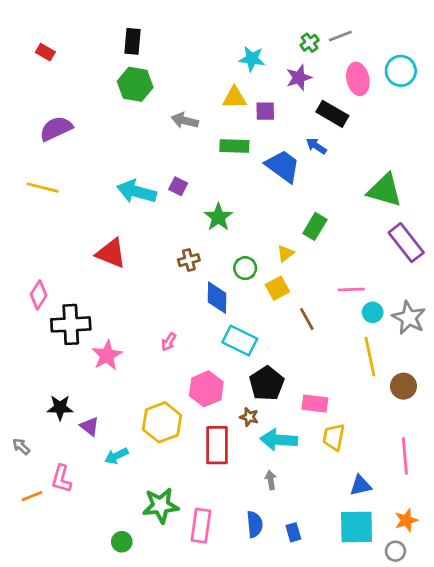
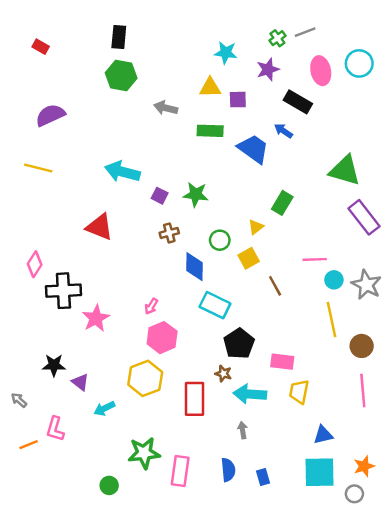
purple square: (178, 186) -> (160, 196), moved
green star: (218, 217) -> (196, 194), turned -30
pink hexagon: (206, 389) -> (162, 338), moved
pink line: (405, 456) -> (363, 390), moved

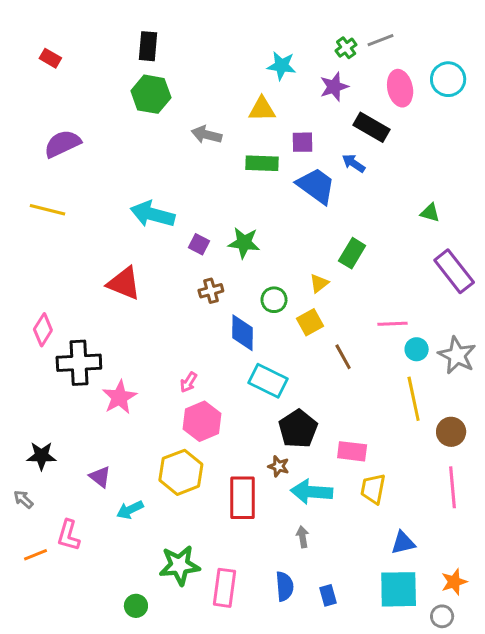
purple square: (238, 100) -> (303, 142), moved
green triangle: (345, 170) -> (430, 213), size x0.5
black star: (54, 365) -> (41, 456), moved

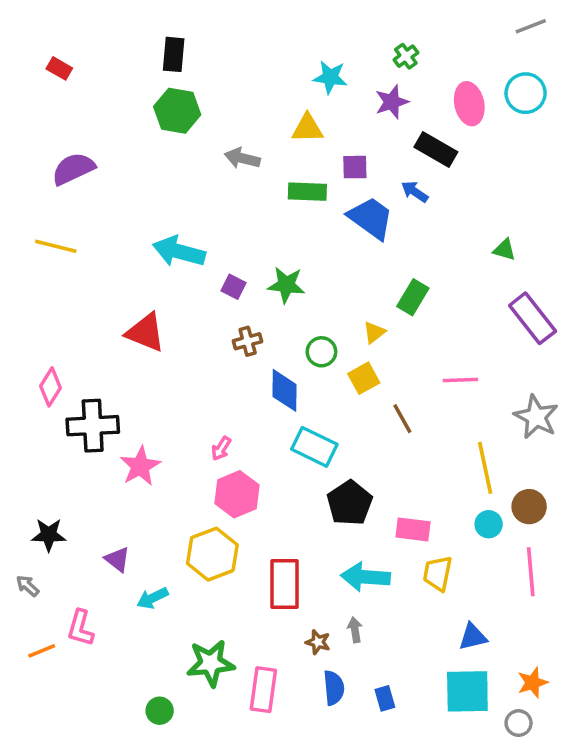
gray line: (381, 40) -> (531, 26), moved
cyan circle: (417, 349) -> (489, 524), moved
brown star: (279, 466) -> (318, 642), moved

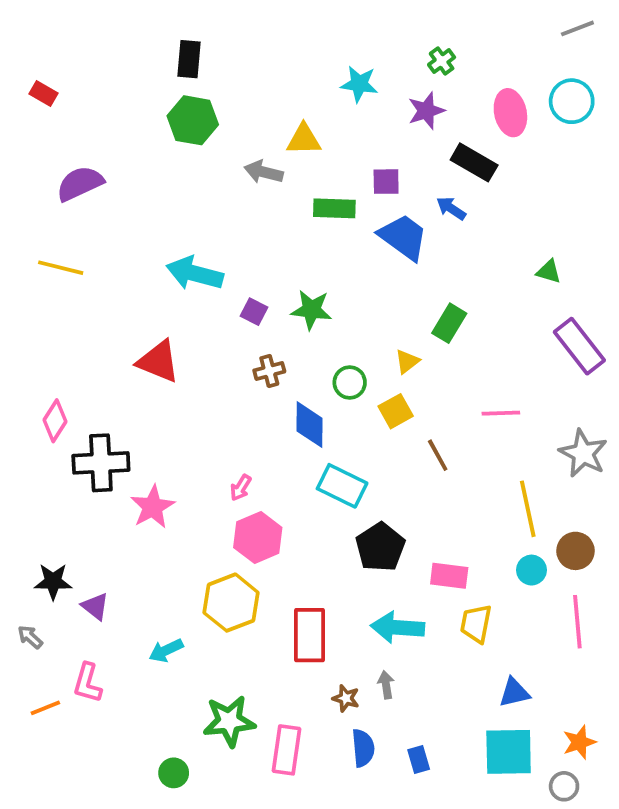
red rectangle: (59, 68) -> (43, 94), moved
yellow triangle: (307, 128) -> (304, 139), moved
purple triangle: (117, 559) -> (95, 606), moved

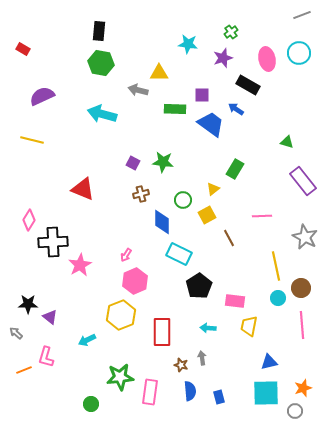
cyan arrow: (195, 273) -> (102, 114), moved
cyan arrow: (398, 627) -> (208, 328), size x0.6

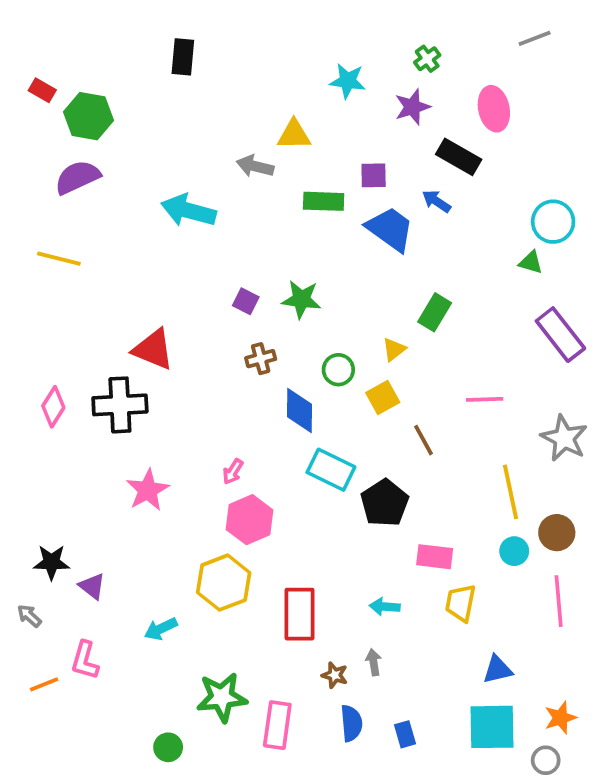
gray line: (302, 15) -> (535, 38), moved
cyan circle: (299, 53) -> (553, 222), moved
green hexagon: (101, 63) -> (88, 116), moved
black cross: (53, 242) -> (120, 405), moved
black pentagon: (199, 286) -> (385, 503), moved

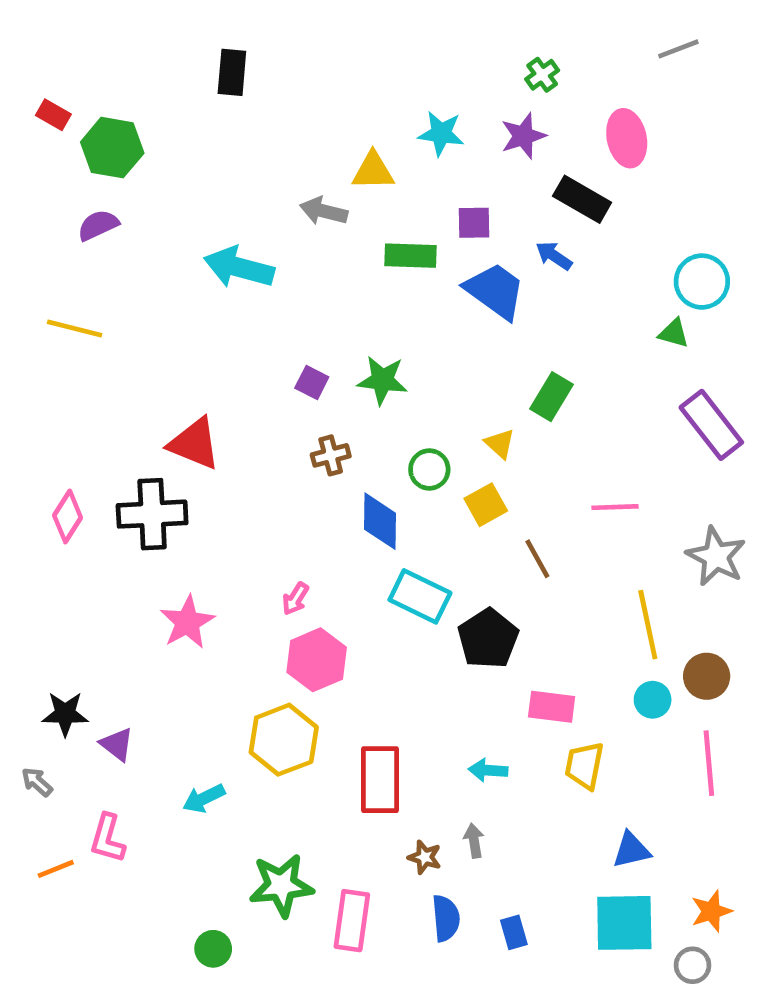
cyan star: (348, 81) -> (441, 133), moved
purple semicircle: (77, 177) -> (98, 225), size x0.7
yellow triangle: (394, 349) -> (500, 444), turned -40

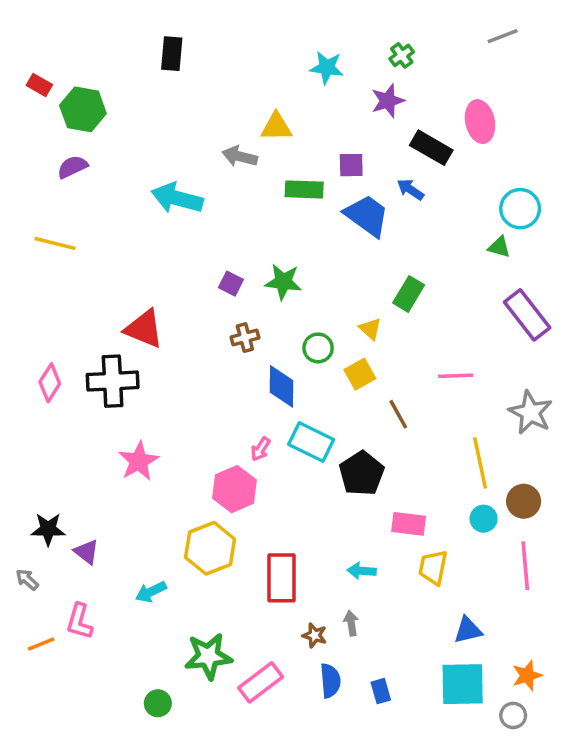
cyan star: (441, 133) -> (327, 68), moved
pink ellipse: (627, 138) -> (480, 122), moved
pink arrow: (295, 599) -> (261, 449), moved
pink rectangle: (352, 921) -> (261, 682), turned 45

